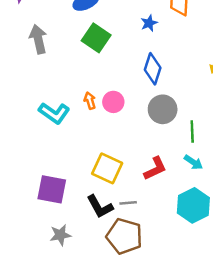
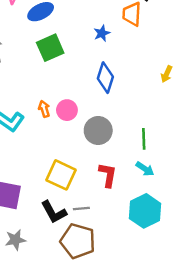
green square: (96, 38) -> (50, 48), turned 32
gray circle: (163, 109) -> (98, 130), moved
red L-shape: (155, 168) -> (108, 175), turned -55

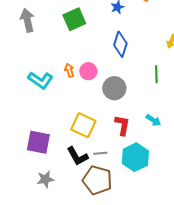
green line: (144, 139) -> (156, 74), moved
cyan hexagon: (145, 211) -> (135, 157), moved

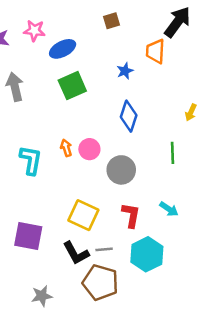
cyan L-shape: (40, 80) -> (31, 160), turned -115
gray star: (45, 179) -> (42, 296), moved

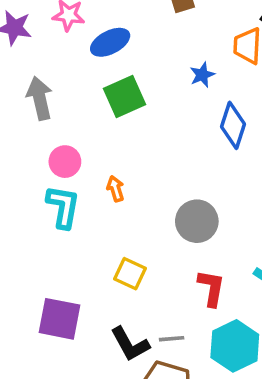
blue diamond: (129, 116) -> (233, 125), moved
pink circle: (89, 149) -> (65, 162), moved
yellow square: (83, 215) -> (130, 274), moved, size x0.7

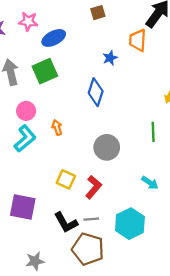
green square: (125, 96) -> (45, 71), moved
blue diamond: (233, 125) -> (96, 92), moved
cyan L-shape: (63, 207) -> (25, 139), turned 40
red L-shape: (211, 288) -> (93, 187), moved, turned 30

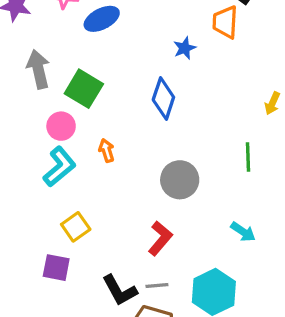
green square: (45, 71) -> (84, 89), moved, turned -35
yellow square: (66, 179) -> (76, 227), moved, turned 30
purple square: (23, 207) -> (56, 268), size x0.7

